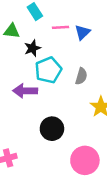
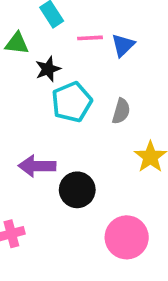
purple arrow: (25, 91) -> (37, 166), moved

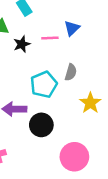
pink line: (90, 38) -> (50, 38), moved
cyan pentagon: (72, 102) -> (44, 85), moved

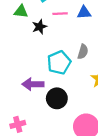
blue triangle: (72, 28) -> (84, 13), turned 40
pink line: (50, 38) -> (60, 14), moved

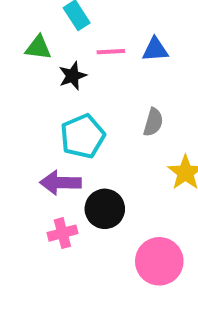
cyan pentagon: (59, 63) -> (83, 136), moved
pink cross: (18, 124) -> (62, 233), moved

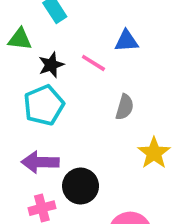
pink line: (111, 52) -> (93, 63), moved, turned 35
cyan pentagon: (83, 136) -> (44, 105), moved

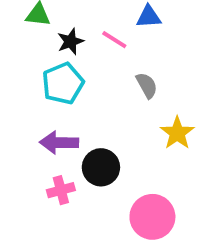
gray semicircle: (125, 107) -> (147, 85), turned -45

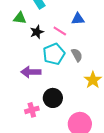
cyan pentagon: (63, 83) -> (54, 54), moved
purple arrow: (59, 143) -> (31, 72), moved

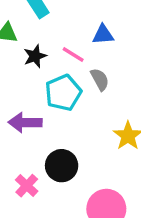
gray semicircle: (77, 55) -> (100, 79), moved
pink cross: (32, 110) -> (27, 186), turned -32

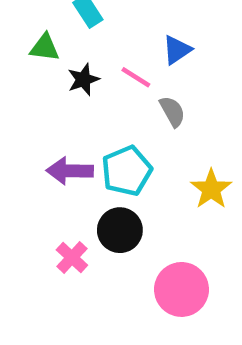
blue triangle: (103, 35) -> (177, 50), turned -30
cyan pentagon: (63, 93) -> (127, 171), moved

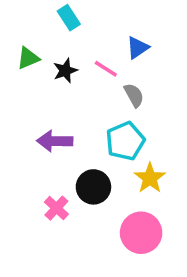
green triangle: (45, 48) -> (28, 58), moved, turned -30
cyan pentagon: (127, 171) -> (125, 141), moved
yellow star: (211, 189) -> (150, 178), moved

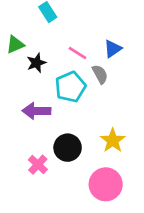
blue triangle: (138, 48) -> (113, 49), moved
black star: (65, 71) -> (36, 63), moved
cyan pentagon: (125, 141) -> (70, 87), moved

